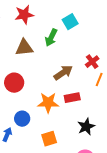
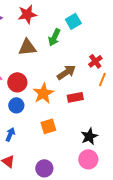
orange star: (48, 103) -> (43, 93), moved, turned -30
blue circle: (22, 119) -> (16, 105), moved
black star: (86, 127) -> (89, 136), moved
orange square: (49, 139) -> (48, 126), moved

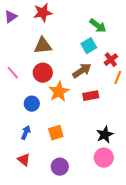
cyan square: (73, 21) -> (89, 46), moved
green arrow: (54, 37) -> (98, 26), moved, turned -78
red circle: (17, 82) -> (43, 73), moved
orange square: (48, 126) -> (56, 133), moved

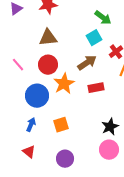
blue circle: (32, 104) -> (37, 96), size x1.5

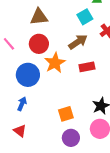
orange square: (61, 125) -> (66, 114), moved
purple circle: (65, 159) -> (71, 138), moved

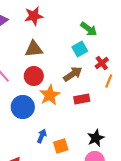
blue arrow: (22, 104) -> (42, 136), moved

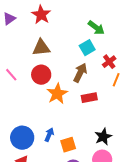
red star: (34, 16) -> (41, 15), turned -30
brown arrow: (73, 74) -> (80, 73), turned -30
blue circle: (23, 107) -> (22, 138), moved

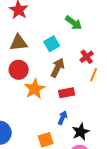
cyan square: (87, 48) -> (52, 44), moved
blue arrow: (49, 135) -> (63, 118), moved

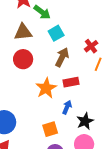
green arrow: (74, 23) -> (42, 12), moved
orange star: (35, 89) -> (46, 88), moved

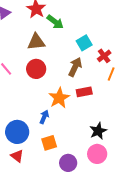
cyan square: (56, 33) -> (84, 43), moved
blue arrow: (67, 107) -> (44, 117), moved
orange square: (50, 129) -> (49, 143), moved

